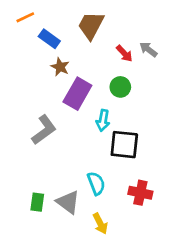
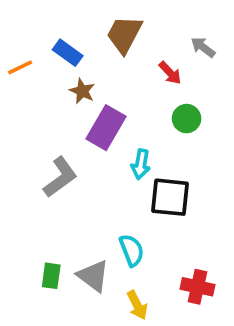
orange line: (25, 17) -> (20, 67), moved
gray arrow: (148, 49) -> (203, 47), moved
green circle: (120, 87) -> (187, 119), moved
red cross: (140, 193) -> (197, 287), moved

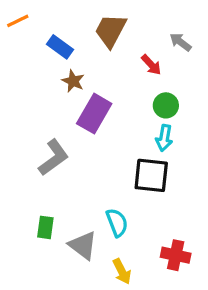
orange line: (20, 67) -> (18, 21), moved
cyan arrow: (141, 164) -> (164, 138), moved
green rectangle: (51, 276) -> (45, 227), moved

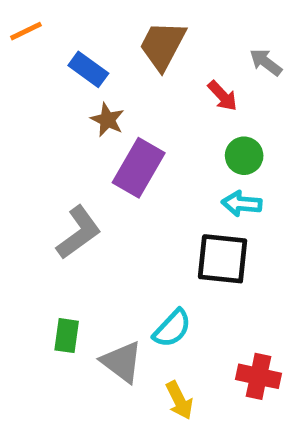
cyan arrow: (164, 138) -> (242, 204), turned 85
cyan semicircle: (117, 223) -> (172, 328), turned 64

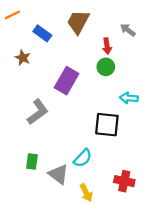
red arrow: (223, 96) -> (107, 46), turned 35
brown star: (107, 120) -> (23, 58), moved
green circle: (244, 156) -> (106, 67), moved
cyan arrow: (242, 204) -> (129, 98), moved

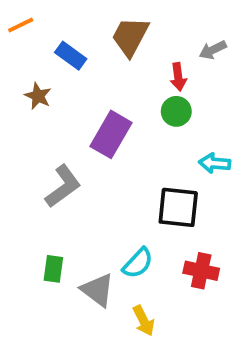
gray arrow: (128, 30) -> (213, 50), turned -63
red cross: (124, 181) -> (201, 271), moved

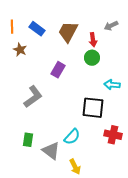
orange line: (21, 25) -> (12, 27), moved, turned -64
brown trapezoid: (130, 36) -> (68, 32), moved
purple rectangle: (111, 134) -> (58, 70), size x0.7
red cross: (201, 271) -> (113, 135), moved

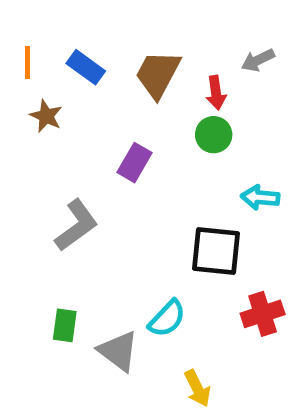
red cross: (113, 135) -> (263, 314), turned -30
yellow arrow: (75, 167) -> (197, 388), moved

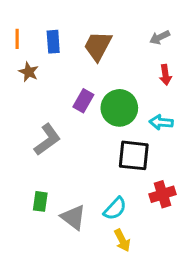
blue rectangle: (86, 67) -> (53, 42), turned 50
red arrow: (216, 93) -> (165, 75), moved
green circle: (214, 135) -> (119, 108), moved, size x1.6
cyan semicircle: (167, 318) -> (115, 209), moved

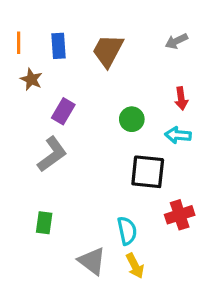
red arrow: (165, 75) -> (181, 98), moved
purple rectangle: (83, 101) -> (63, 111), moved
green circle: (119, 108) -> (132, 119), size x0.6
cyan semicircle: (115, 209) -> (127, 231), turned -55
gray triangle: (73, 217) -> (92, 261), moved

